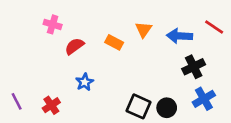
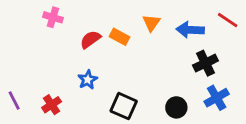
red semicircle: (74, 46) -> (90, 39), moved
black square: (138, 106) -> (124, 106), moved

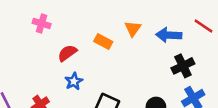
red semicircle: (90, 39) -> (67, 53), moved

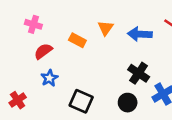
pink cross: (42, 23) -> (33, 24), moved
black cross: (183, 66) -> (139, 73), moved, turned -30

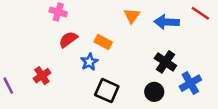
orange rectangle: (77, 40) -> (103, 42), moved
blue star: (49, 78) -> (89, 62), moved
red cross: (18, 100) -> (42, 76), moved

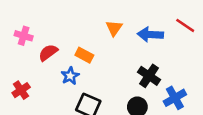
pink cross: (58, 12) -> (24, 36), moved

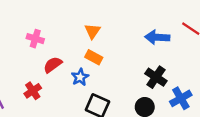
orange triangle: (114, 28) -> (92, 31), moved
red semicircle: (48, 53) -> (53, 65), moved

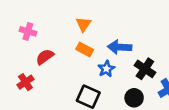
blue arrow: (157, 37) -> (120, 47), moved
blue star: (80, 77) -> (106, 69), moved

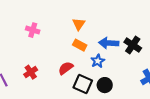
red semicircle: (45, 57) -> (66, 68), moved
black cross: (145, 69) -> (133, 45), moved
black circle: (134, 98) -> (105, 85), moved

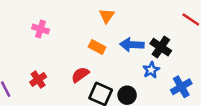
orange triangle: (79, 24) -> (107, 16), moved
blue star: (98, 61) -> (151, 70), moved

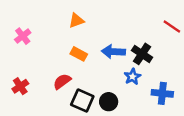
orange triangle: (107, 16) -> (76, 21), moved, turned 35
pink cross: (40, 29) -> (23, 36), turned 35
blue cross: (181, 87) -> (162, 93), turned 36

